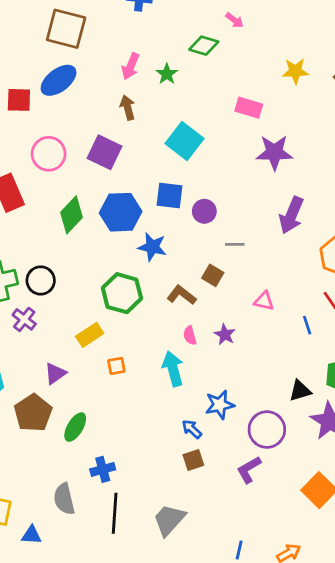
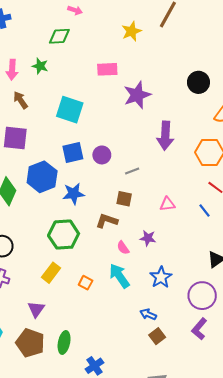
orange square: (116, 366) -> (86, 283), moved, turned -32
blue star: (220, 405) -> (161, 277), moved

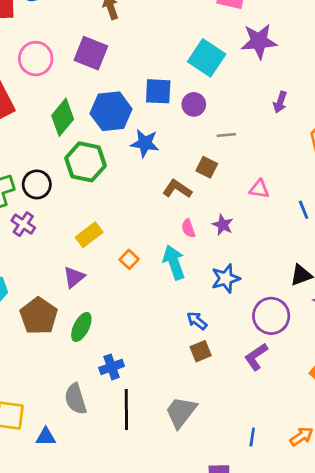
cyan square: (70, 110) -> (207, 58), moved
purple arrow: (165, 136) -> (280, 102), size x0.6
green hexagon: (64, 235) -> (86, 162), moved
purple triangle: (36, 309) -> (74, 277), moved

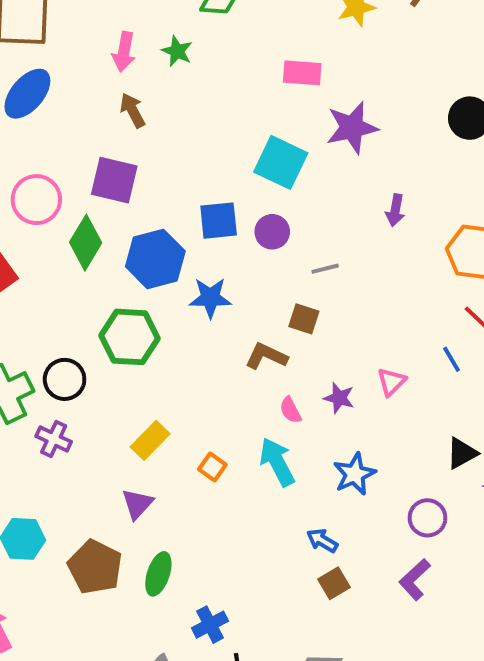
green diamond: (63, 117) -> (86, 243), moved
pink triangle: (259, 189) -> (392, 382), moved, turned -45
purple circle: (271, 316) -> (427, 518), size x0.7

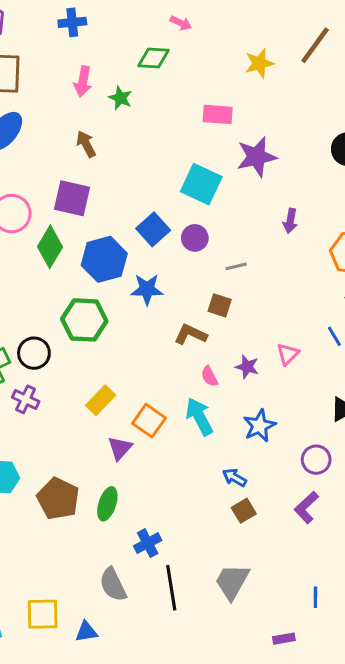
pink arrow: (124, 52) -> (83, 81), moved
blue square: (219, 221) -> (153, 229), turned -36
orange square: (212, 467) -> (149, 421), size x1.5
purple triangle: (137, 504) -> (120, 448), moved

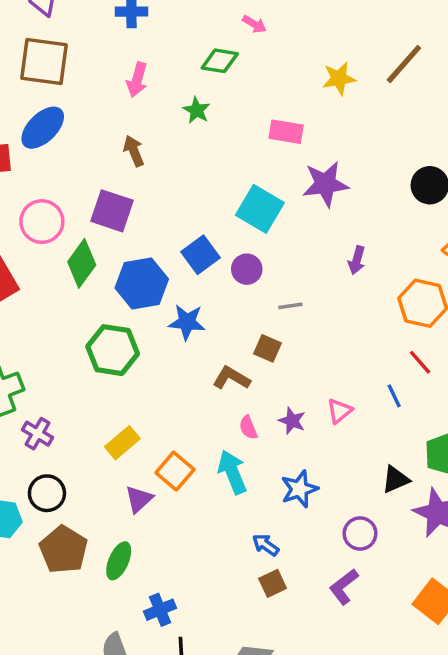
green star: (120, 98) -> (197, 110), moved
black circle: (34, 353) -> (47, 493), moved

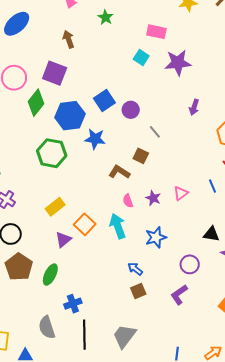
cyan square: (260, 209) -> (141, 57), moved, size x0.6
gray line: (290, 306) -> (155, 132), turned 56
black triangle: (396, 479) -> (211, 234), turned 30

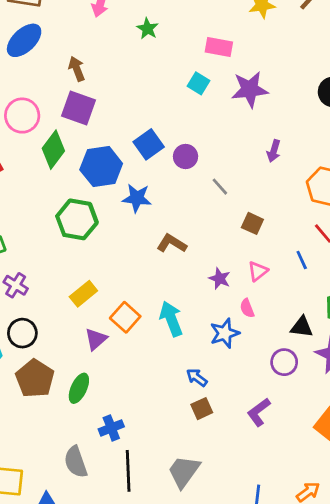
brown arrow: (68, 39) -> (77, 69), moved
brown square: (141, 156) -> (252, 223), moved
pink semicircle: (128, 201) -> (247, 308), moved
purple circle: (190, 264) -> (284, 362), moved

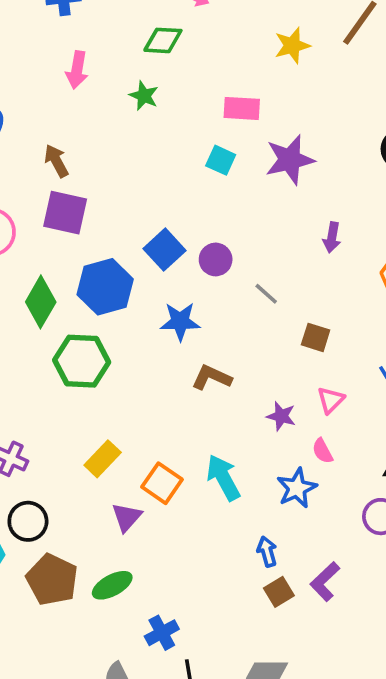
green diamond: (53, 150) -> (41, 302), moved
blue star: (137, 198) -> (180, 321), moved
blue arrow: (197, 378) -> (267, 552), turned 45
green ellipse: (79, 388) -> (112, 585), turned 44
purple L-shape: (259, 412) -> (325, 582), moved

